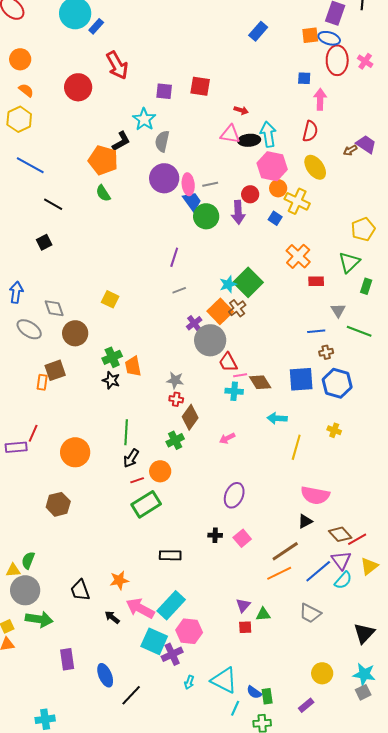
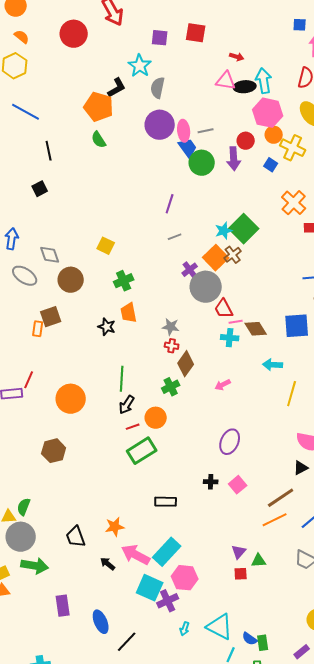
black line: (53, 204) -> (49, 151), turned 48
green cross: (112, 357) -> (124, 281), moved

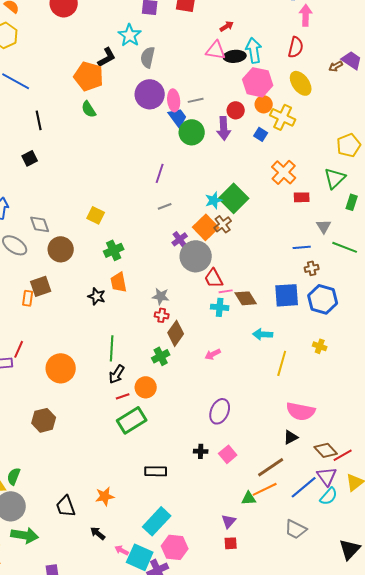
red arrow: (237, 57) -> (227, 26), turned -48
pink arrow: (136, 555) -> (122, 550), moved, size x0.5
green triangle: (259, 561) -> (249, 498), moved

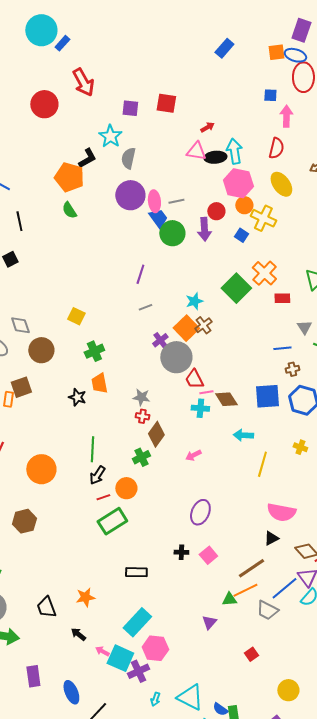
green square: (234, 198) -> (236, 288), moved
gray trapezoid: (296, 529) -> (267, 610), moved
red square: (231, 543) -> (251, 654), moved, turned -32

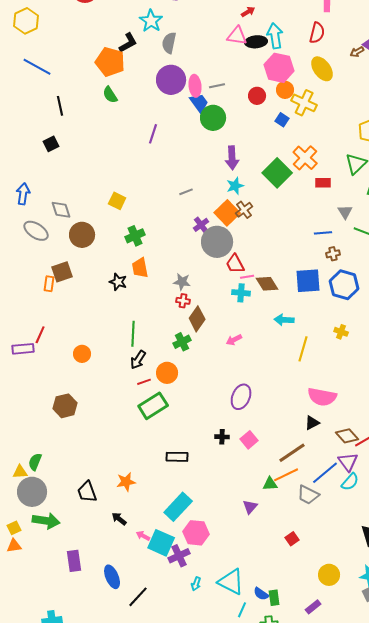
purple arrow: (204, 229) -> (232, 158), moved
purple line: (140, 274) -> (153, 134), moved
orange circle: (41, 469) -> (82, 354), size x0.6

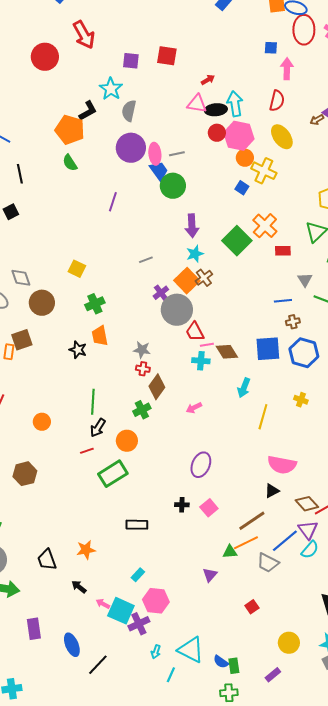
red circle: (257, 96) -> (217, 133), moved
cyan arrow: (284, 320) -> (244, 388), turned -72
red line: (144, 382) -> (87, 451), moved
cyan rectangle: (178, 507) -> (138, 575), size x0.5
cyan line: (242, 610) -> (171, 675), moved

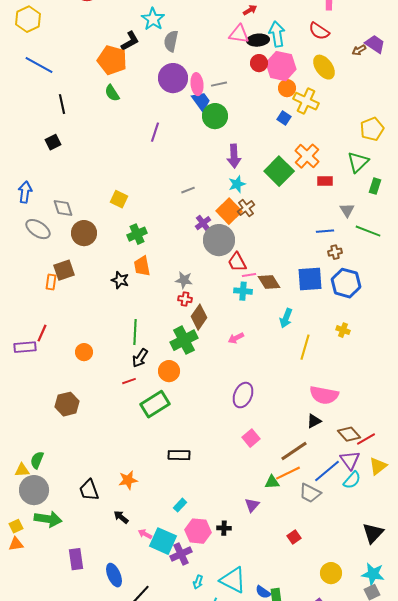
red semicircle: (277, 101) -> (319, 31), turned 110
green cross: (142, 410) -> (184, 340), size x1.5
black cross: (182, 505) -> (224, 528), moved

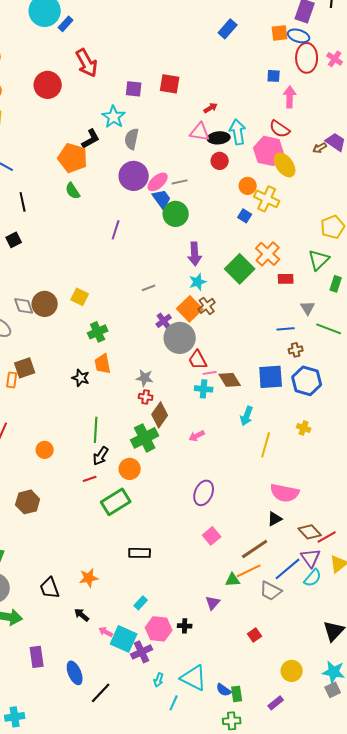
pink hexagon: (281, 66) -> (269, 151), moved
pink ellipse: (197, 84) -> (158, 182), turned 55
brown circle: (84, 233) -> (45, 304), moved

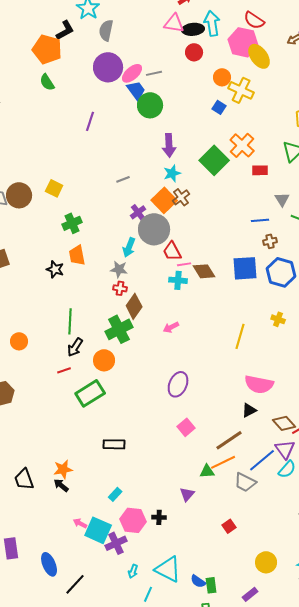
cyan arrow: (247, 416) -> (129, 247), moved
black arrow: (82, 615) -> (61, 485), moved

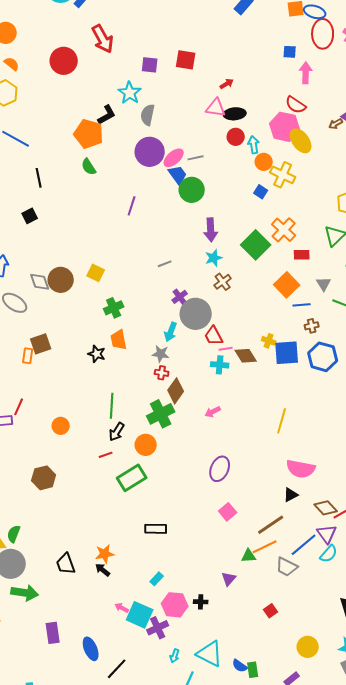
cyan arrow: (212, 23) -> (254, 145), moved, size x0.7
orange square: (164, 200) -> (287, 285), moved
yellow cross: (278, 319) -> (269, 341), moved

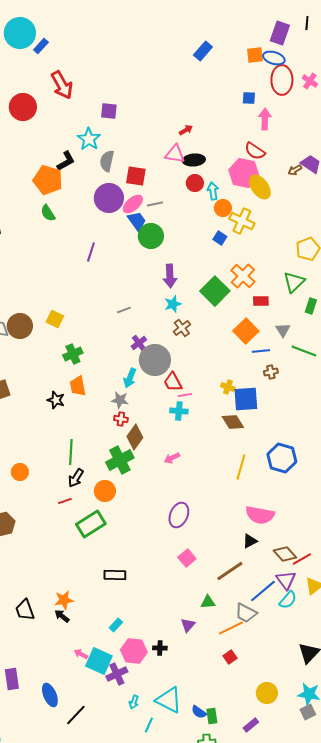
red square: (186, 60) -> (136, 176), moved
brown diamond: (246, 356) -> (233, 422), moved
blue hexagon: (323, 357) -> (282, 458), moved
orange line: (265, 547) -> (231, 628), moved

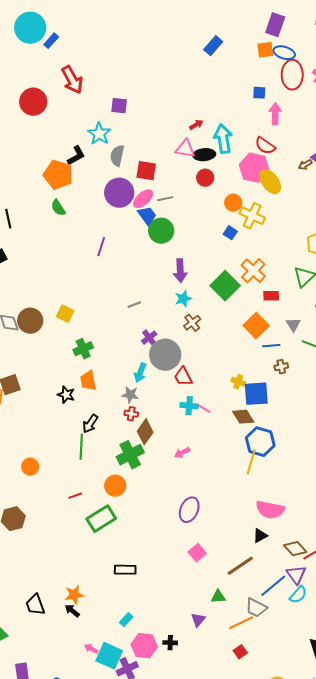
purple rectangle: (280, 33) -> (275, 25), moved
cyan arrow: (213, 191) -> (223, 139), moved, size x1.6
pink line: (185, 395) -> (204, 409), moved, turned 40
blue hexagon: (282, 458) -> (260, 442), moved
black arrow: (76, 478) -> (90, 424), moved

